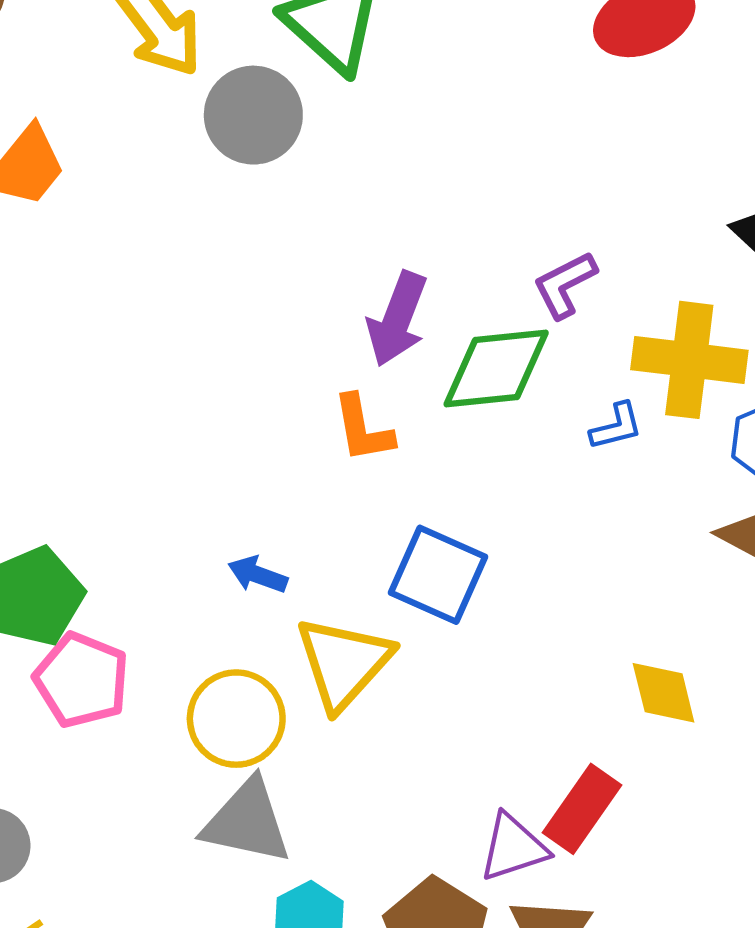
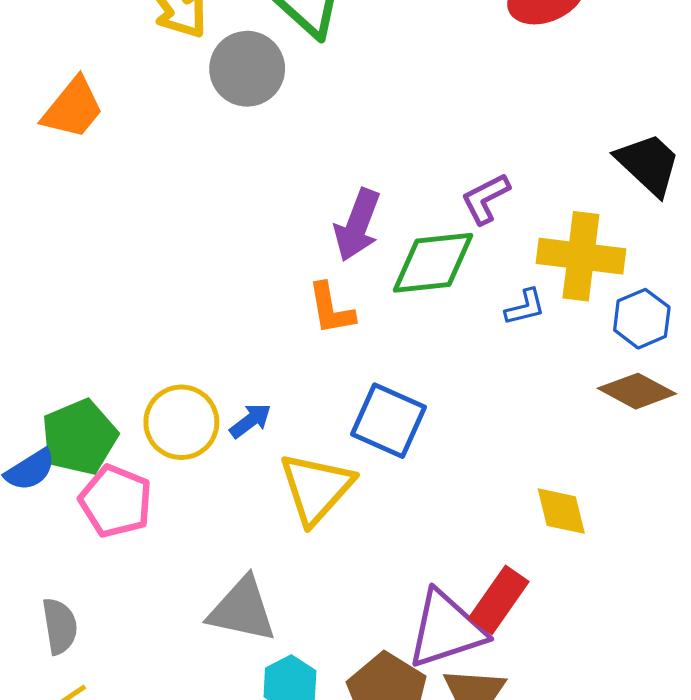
blue arrow: (258, 575) -> (250, 421), turned 123
yellow circle: (236, 719) -> (181, 422), moved
purple triangle: (513, 847) -> (446, 629), size x1.5

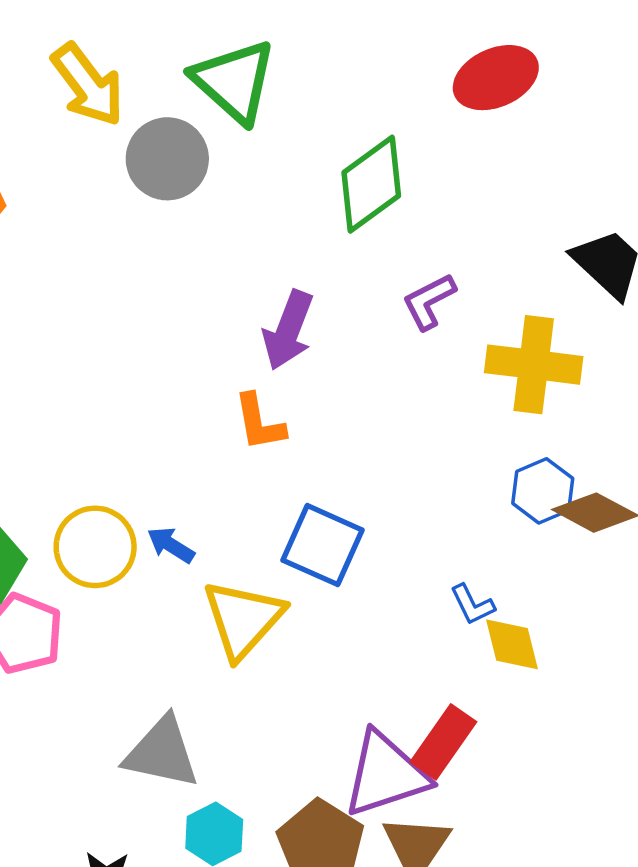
green diamond: (433, 263) -> (371, 184), moved, turned -30
blue L-shape: (525, 307) -> (472, 605), moved, turned 78
blue hexagon: (642, 319) -> (543, 491), moved
blue arrow: (250, 421) -> (171, 545), turned -111

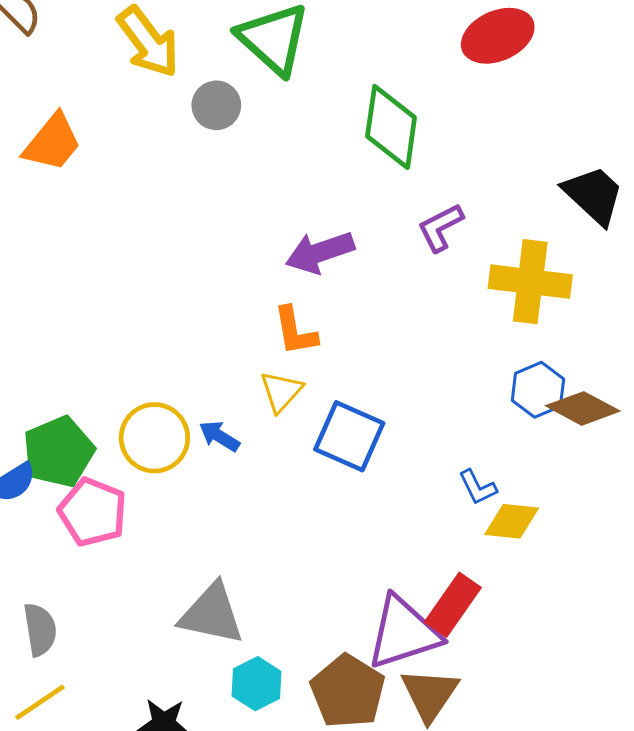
gray circle: (167, 159) -> (216, 105), size x0.7
green diamond: (371, 184) -> (391, 127), turned -46
purple arrow: (288, 330) -> (320, 252), turned 50
yellow triangle: (243, 619) -> (281, 391), moved, size x0.6
yellow diamond: (512, 644) -> (512, 521), turned -70

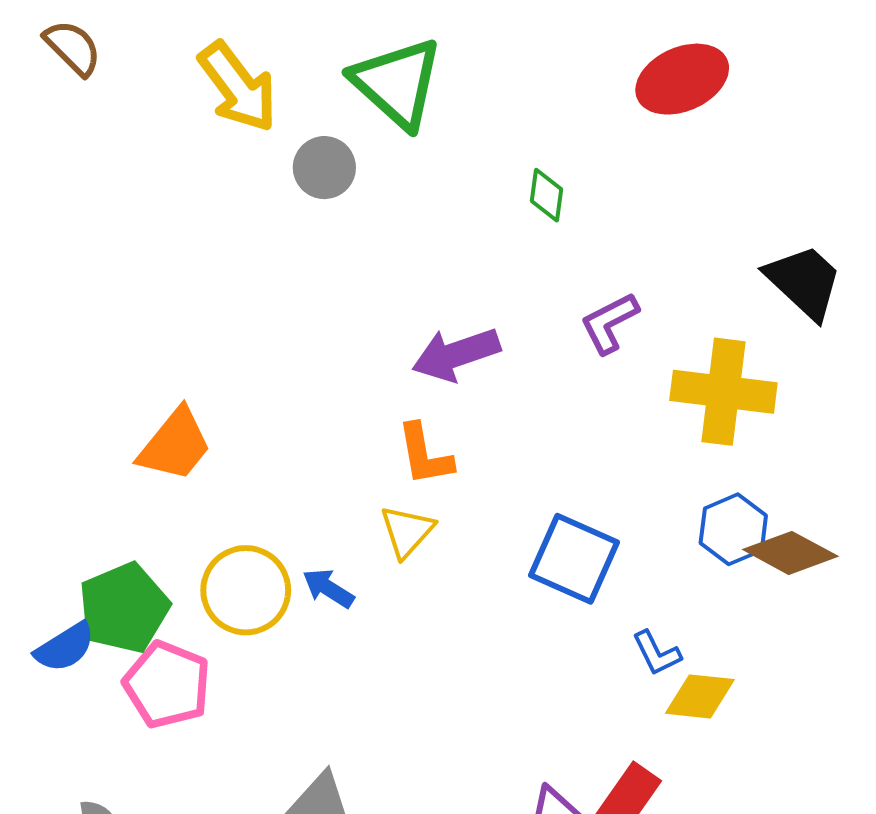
green diamond: (391, 127) -> (547, 195), size x0.5
orange trapezoid: (52, 142) -> (175, 445), moved
blue square: (349, 436) -> (574, 559), moved

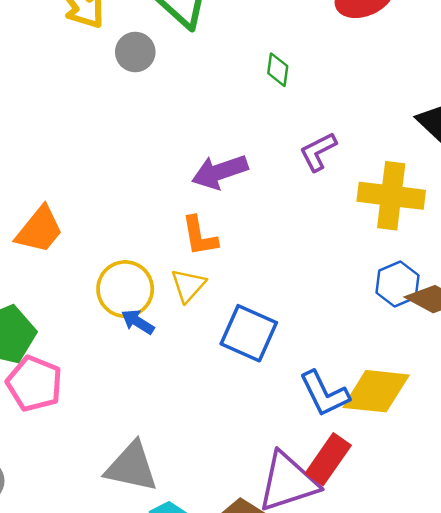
blue square: (574, 559) -> (249, 333), moved
yellow circle: (246, 590) -> (125, 289), moved
blue L-shape: (657, 653) -> (324, 394), moved, size x1.6
yellow diamond: (700, 696) -> (376, 391), size x1.5

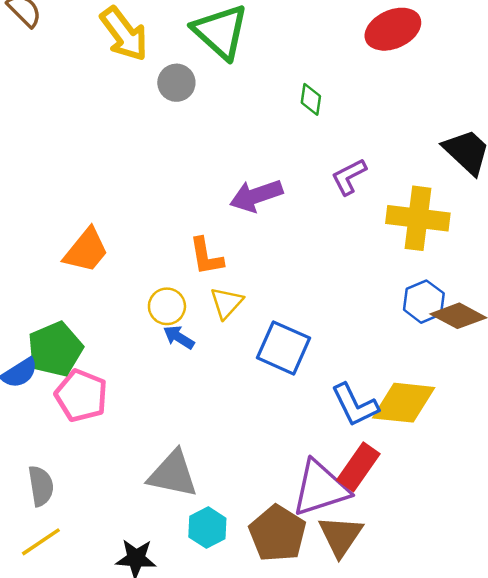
orange L-shape: (200, 236) -> (206, 256), moved
yellow circle: (125, 289) -> (167, 306), size x0.7

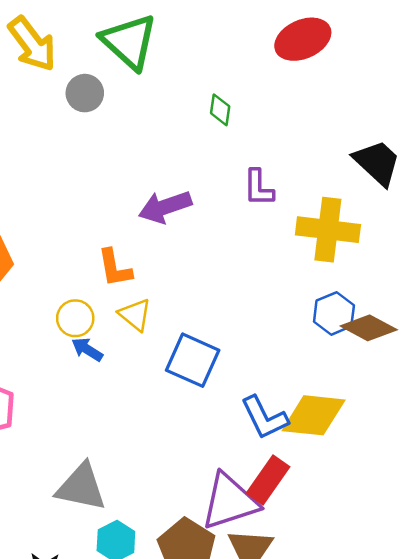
purple L-shape: (349, 177) -> (258, 188), turned -63
yellow triangle: (226, 303) -> (135, 315), turned -33

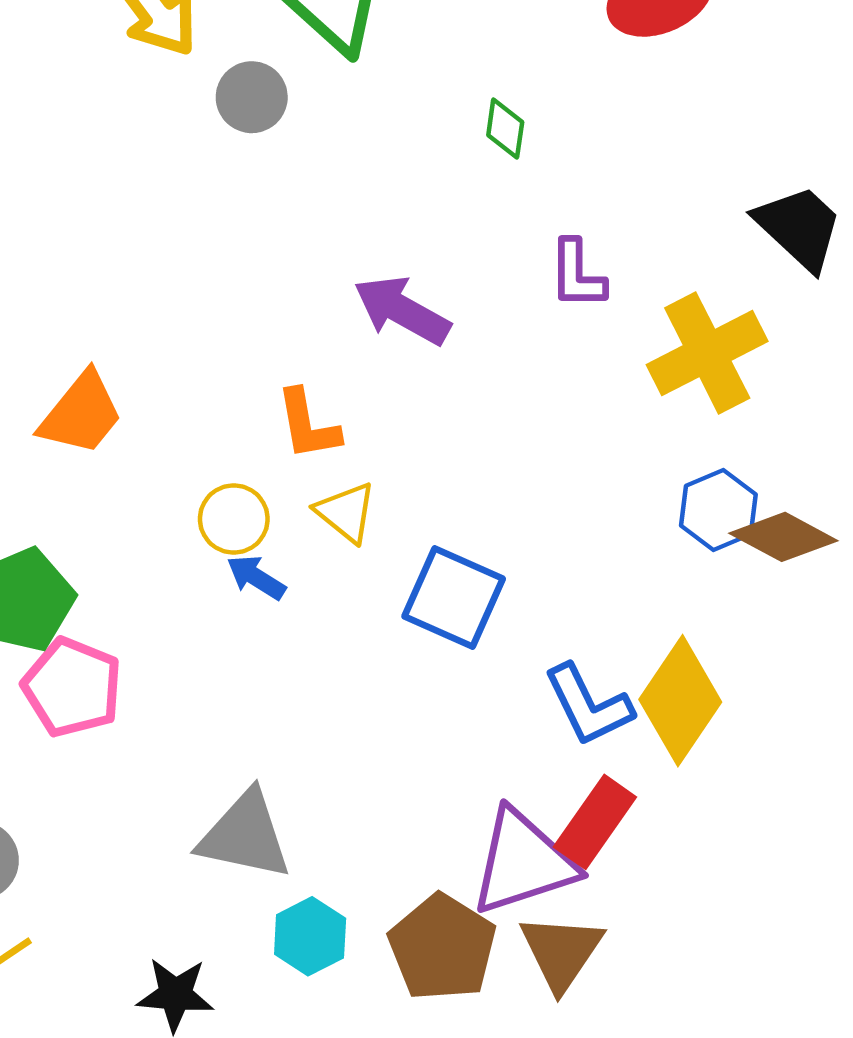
purple arrow: (165, 207) -> (402, 310), turned 48
yellow cross: (328, 230) -> (707, 353), turned -34
yellow diamond: (314, 415) -> (680, 701), turned -62

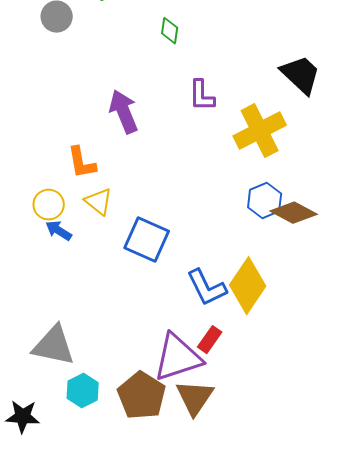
purple arrow: (402, 310) -> (124, 112), turned 39
red rectangle: (595, 822) -> (210, 340), size x0.7

